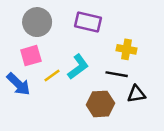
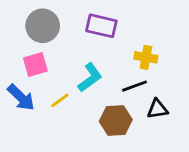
black line: (117, 74) -> (134, 86), turned -30
yellow line: (52, 75) -> (60, 100), moved

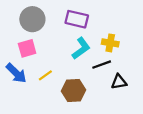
cyan L-shape: (90, 77) -> (81, 48), moved
brown hexagon: (116, 120) -> (73, 91), moved

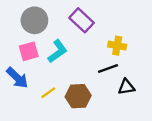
purple rectangle: (77, 19) -> (82, 20), turned 30
cyan L-shape: (81, 48) -> (57, 51), moved
yellow line: (45, 75) -> (48, 93), moved

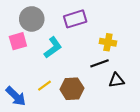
purple rectangle: (82, 20) -> (75, 19), turned -60
pink square: (29, 51) -> (18, 41), moved
blue arrow: (17, 78) -> (16, 96), moved

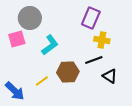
purple rectangle: (75, 19) -> (91, 18), moved, turned -50
black triangle: (116, 80) -> (110, 76), turned 42
brown hexagon: (72, 89) -> (68, 72), moved

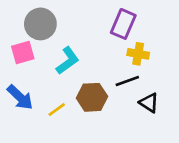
blue arrow: (15, 91) -> (20, 97), moved

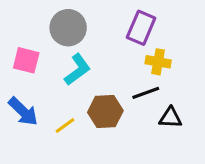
gray circle: (40, 24) -> (68, 28), moved
pink square: (23, 52) -> (26, 60), turned 30
black triangle: (149, 103) -> (171, 118), turned -30

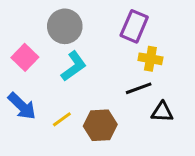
pink square: (26, 60) -> (25, 57), turned 30
brown hexagon: (105, 111) -> (100, 125), moved

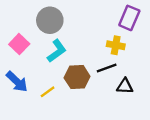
purple rectangle: (134, 26) -> (129, 18), moved
brown hexagon: (100, 125) -> (77, 77), moved

